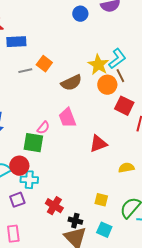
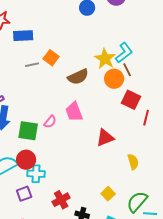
green square: (33, 143) -> (28, 131), moved
yellow semicircle: (126, 168) -> (133, 162), turned 84
yellow square: (101, 200) -> (108, 194), turned 32
red cross: (54, 206) -> (61, 200), turned 30

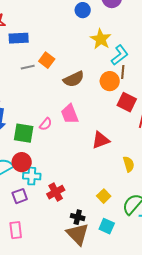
yellow star: (105, 59) -> (101, 39), moved
brown line: (127, 70) -> (123, 72), turned 32
red cross: (61, 200) -> (56, 192), moved

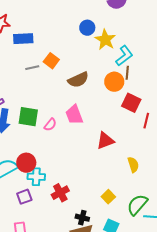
blue circle: (83, 10) -> (87, 28), moved
green square: (24, 133) -> (28, 117), moved

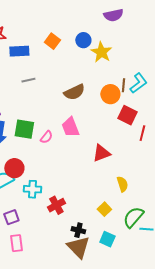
cyan L-shape: (124, 56) -> (138, 83), moved
orange square: (51, 61) -> (52, 41), moved
red circle: (26, 163) -> (14, 168), moved
yellow semicircle: (133, 165) -> (122, 184), moved
purple square: (24, 197) -> (11, 217), moved

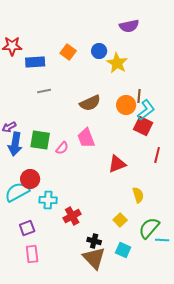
cyan L-shape: (138, 83) -> (146, 110), moved
red line: (142, 133) -> (157, 155), moved

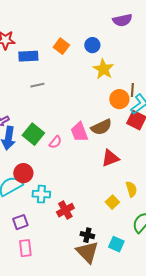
yellow star: (117, 63) -> (103, 69), moved
brown semicircle: (90, 103) -> (101, 127), moved
green square: (40, 140) -> (33, 134), turned 30
yellow square: (120, 220) -> (112, 202), moved

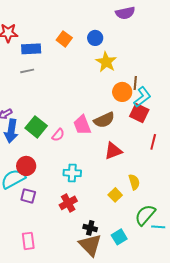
gray line: (37, 85) -> (27, 71), moved
cyan cross: (41, 194) -> (72, 173), moved
purple square: (20, 222) -> (28, 196), moved, turned 35
cyan square: (116, 244) -> (119, 237), turned 35

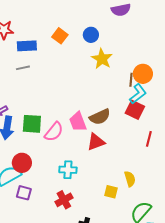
orange circle: (122, 92) -> (143, 74), moved
green square: (36, 127) -> (32, 124), turned -35
pink semicircle: (58, 135) -> (54, 132), size x1.5
red triangle: (113, 151) -> (96, 142), moved
yellow square: (115, 195) -> (111, 192), turned -32

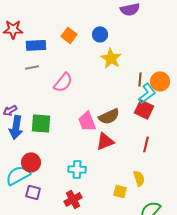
orange circle: (143, 74) -> (160, 81), moved
pink semicircle: (54, 132) -> (63, 82), moved
red line: (149, 139) -> (146, 144), moved

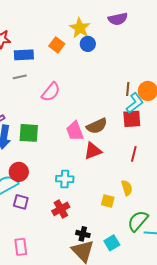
yellow star: (111, 58) -> (80, 28), moved
red square: (144, 109) -> (132, 119), turned -30

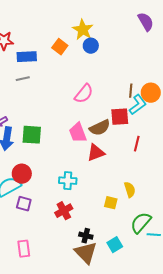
purple semicircle: (118, 19) -> (146, 22), moved, turned -108
pink semicircle: (51, 92) -> (84, 94), moved
red square: (132, 119) -> (120, 117), moved
red line: (134, 154) -> (137, 144), moved

